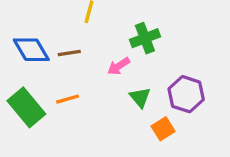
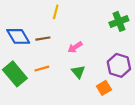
green cross: (145, 38) -> (119, 21), moved
green triangle: (140, 97) -> (78, 72), moved

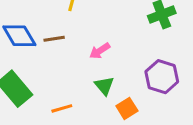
orange line: (42, 69) -> (62, 108), moved
orange square: (104, 88) -> (127, 108), moved

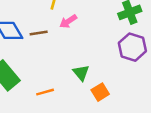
pink arrow: (100, 51) -> (68, 21), moved
purple hexagon: (162, 77) -> (132, 47), moved

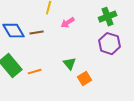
pink arrow: (68, 21) -> (68, 23), moved
orange line: (45, 92) -> (35, 72), moved

